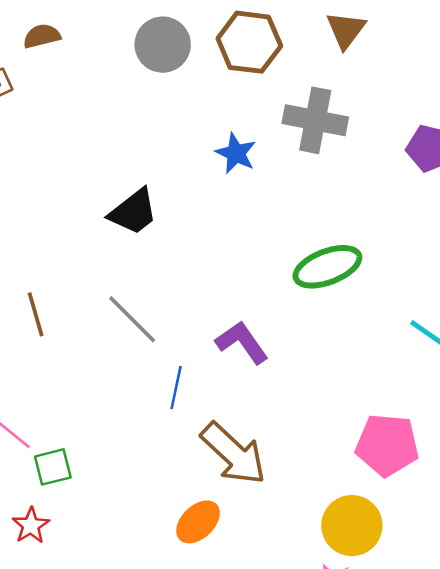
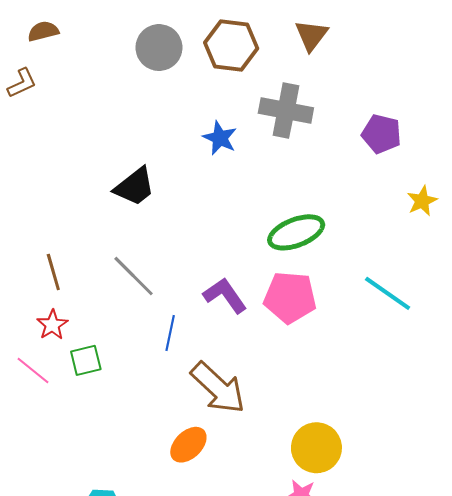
brown semicircle: (42, 36) -> (43, 31), moved
pink pentagon: (387, 445) -> (290, 297), moved
green square: (53, 467) -> (86, 360), moved
red star: (31, 526) -> (52, 325), moved

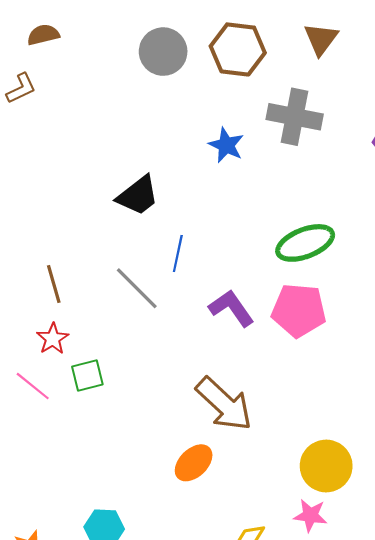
blue line: (170, 333) -> (178, 254), moved

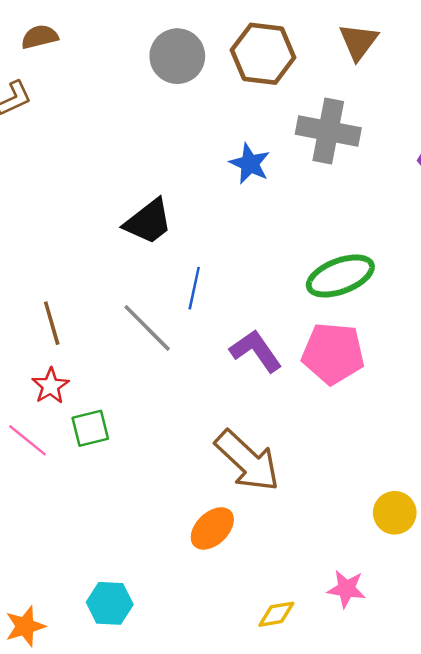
yellow circle: (326, 466) -> (395, 513), moved, size x0.7

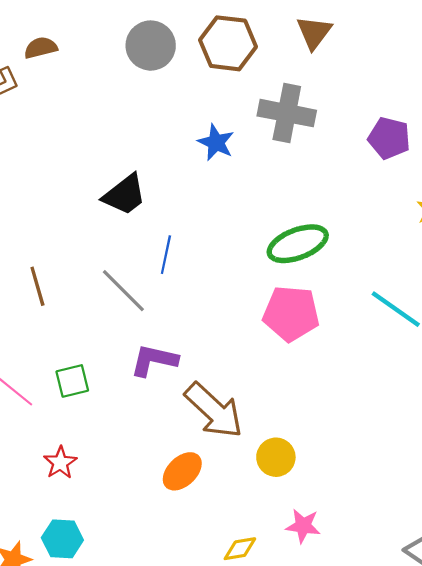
brown semicircle: (40, 37) -> (41, 48), moved
purple L-shape: (256, 351) -> (154, 360), moved, turned -42
red star: (50, 386) -> (60, 463), moved
yellow circle: (395, 513) -> (276, 457), moved
cyan hexagon: (110, 603) -> (62, 539), moved

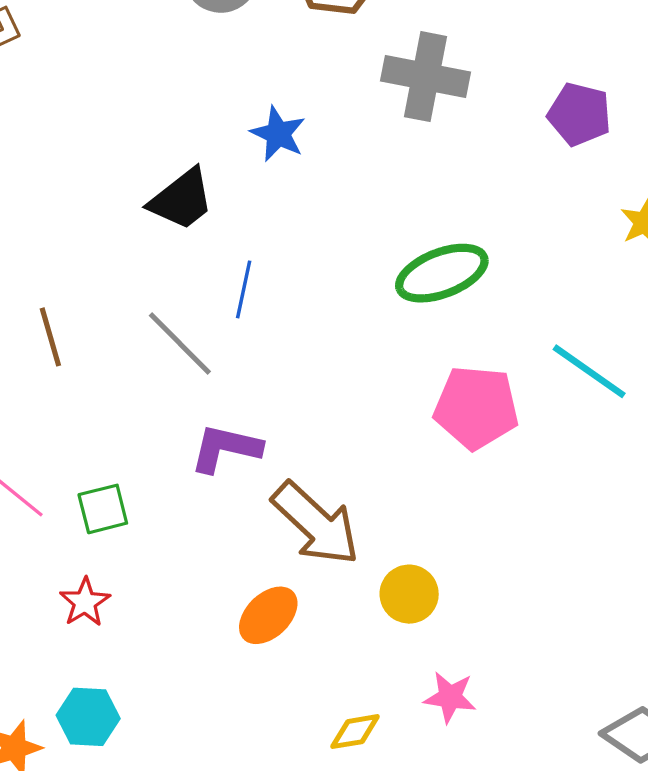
blue star: (216, 142) -> (278, 134), moved
pink pentagon: (291, 313) -> (476, 407), moved
green square: (72, 381) -> (103, 509), moved

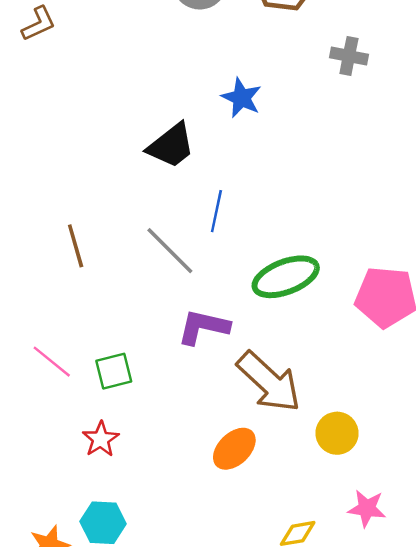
gray cross: (425, 77) -> (349, 56), size x0.6
green ellipse: (442, 273) -> (286, 277), moved

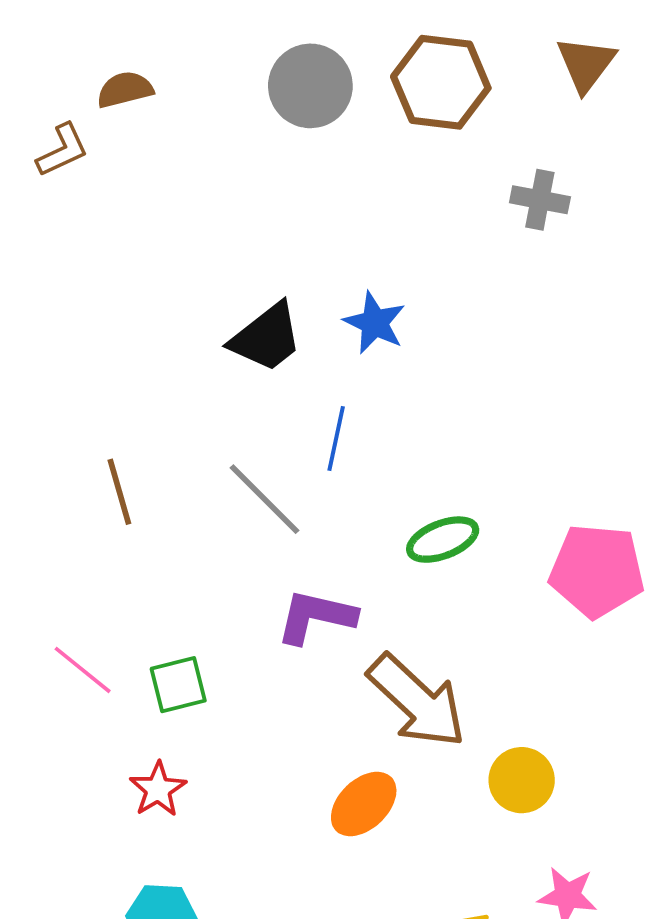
blue star: (242, 98) -> (375, 323), moved
green ellipse: (286, 277) -> (443, 540), size x0.7

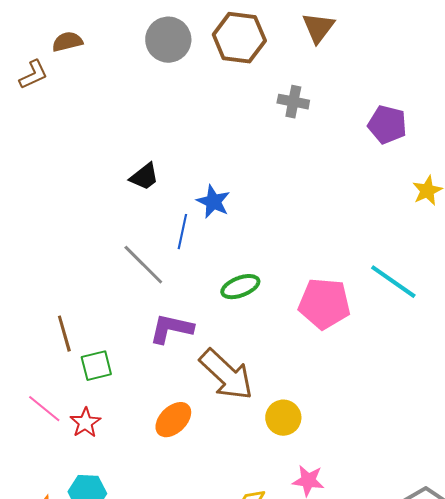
blue star: (375, 323) -> (213, 202), moved
black trapezoid: (266, 338) -> (144, 177), size x0.7
brown line: (119, 492) -> (64, 334), moved
pink line: (83, 670) -> (44, 409), moved
orange ellipse: (364, 804) -> (173, 420), moved

